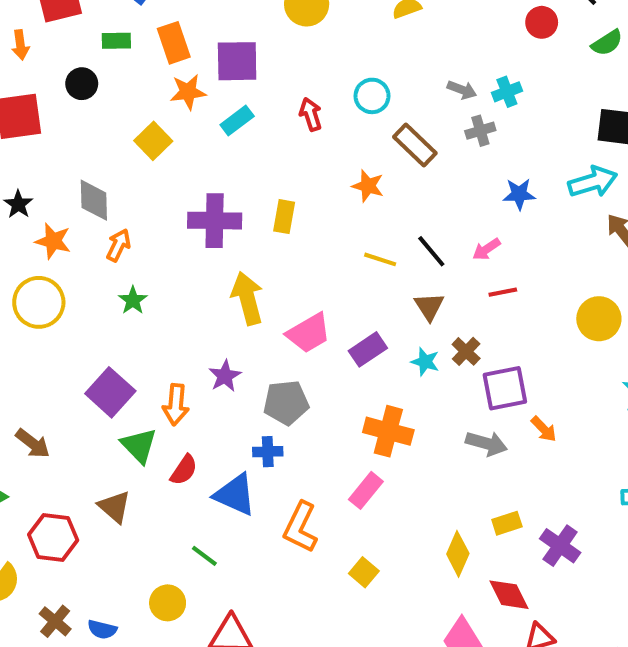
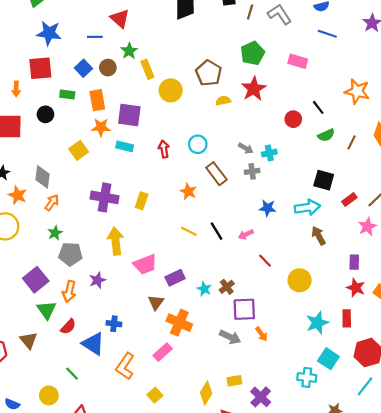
cyan rectangle: (237, 120) -> (125, 146), turned 42
red line: (503, 292) -> (265, 261), moved, turned 48
brown triangle: (429, 306) -> (156, 302), moved
gray pentagon: (286, 403) -> (70, 254), moved

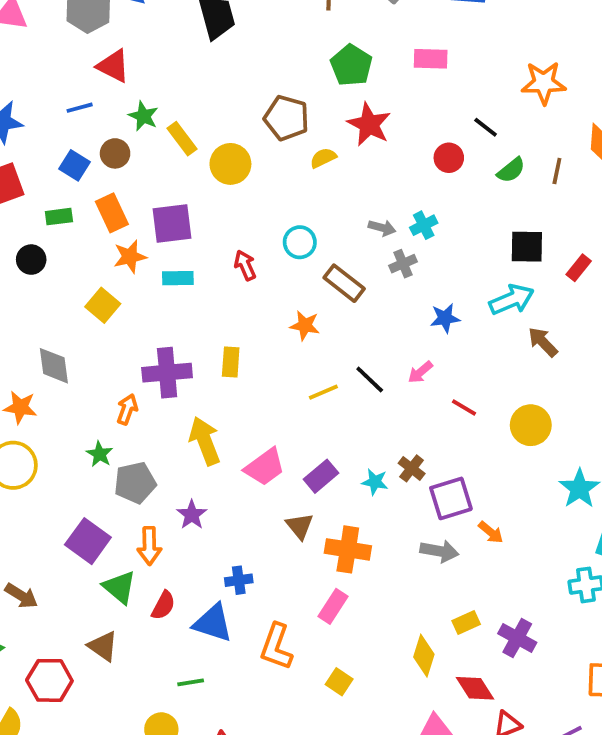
orange arrow: (52, 203) -> (127, 409), moved
yellow line: (189, 231) -> (323, 392), turned -35
green line: (72, 374) -> (191, 682), turned -40

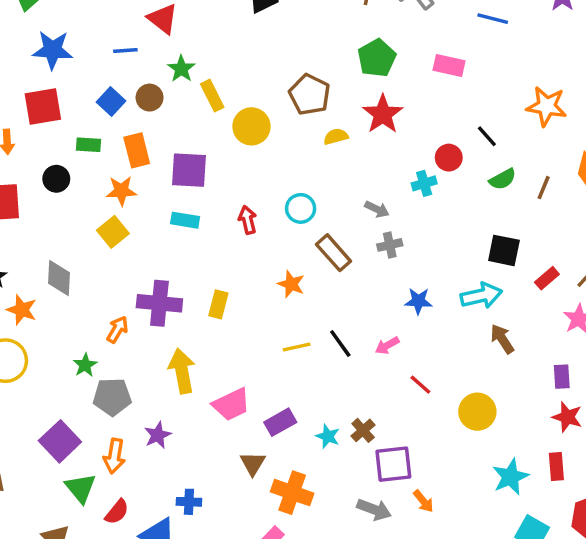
cyan cross: (424, 225) -> (424, 183), moved
orange star: (130, 257) -> (121, 191), moved

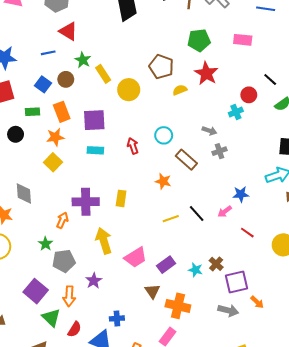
green pentagon: (377, 58) -> (199, 40), turned 30
blue star: (418, 301) -> (241, 194), moved

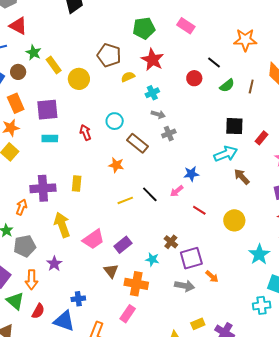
pink rectangle: (243, 40) -> (186, 26), turned 30
cyan cross: (236, 112) -> (152, 93), moved
cyan star: (195, 270) -> (152, 259), moved

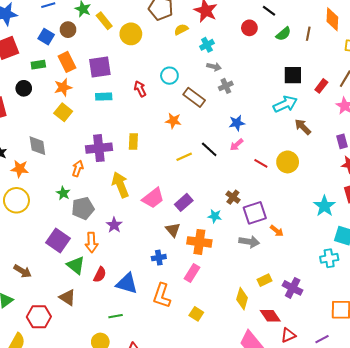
blue star: (191, 174) -> (237, 123), moved
yellow circle: (234, 220) -> (288, 162), moved
blue cross: (78, 299) -> (159, 258), moved

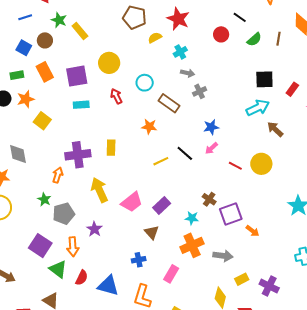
yellow circle: (131, 34) -> (109, 63), moved
orange star: (63, 87) -> (26, 99), moved
orange cross: (199, 242) -> (192, 245), moved, turned -30
gray arrow: (249, 242) -> (223, 256), moved

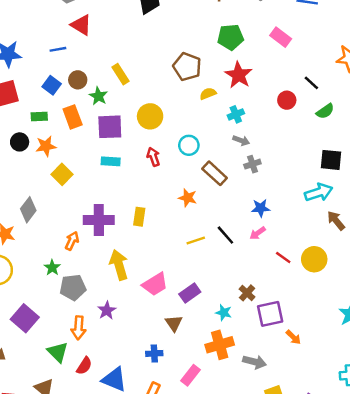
green star: (59, 20) -> (98, 96), moved
gray diamond: (18, 154) -> (28, 210), turned 40
purple square: (40, 246) -> (25, 318), moved

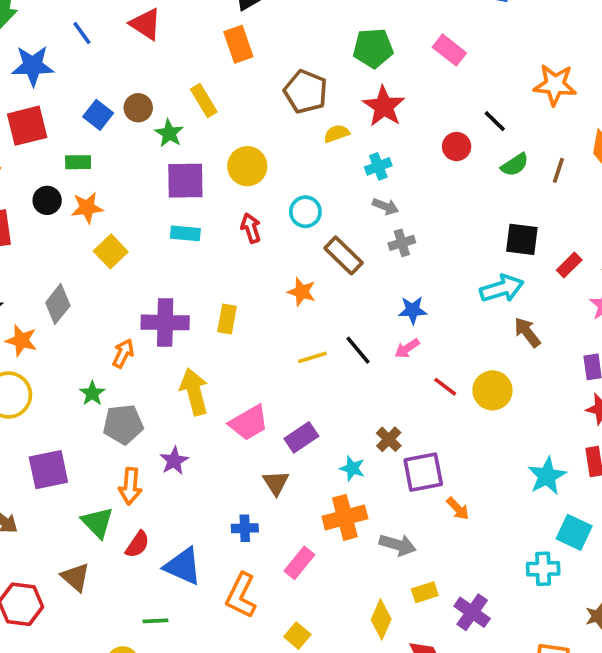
blue line: (58, 49) -> (82, 33), moved, turned 63
orange rectangle: (73, 117) -> (238, 44), moved
purple square: (25, 318) -> (48, 470), turned 36

